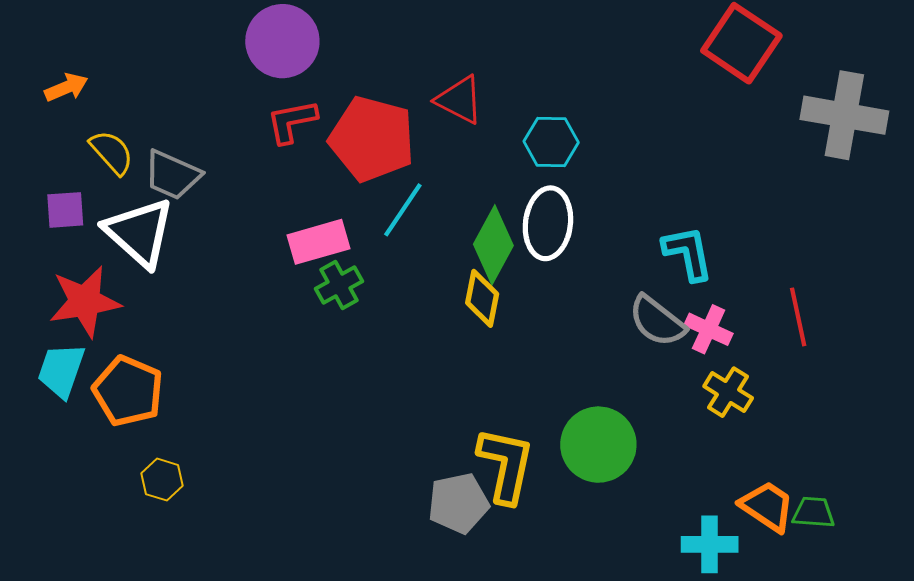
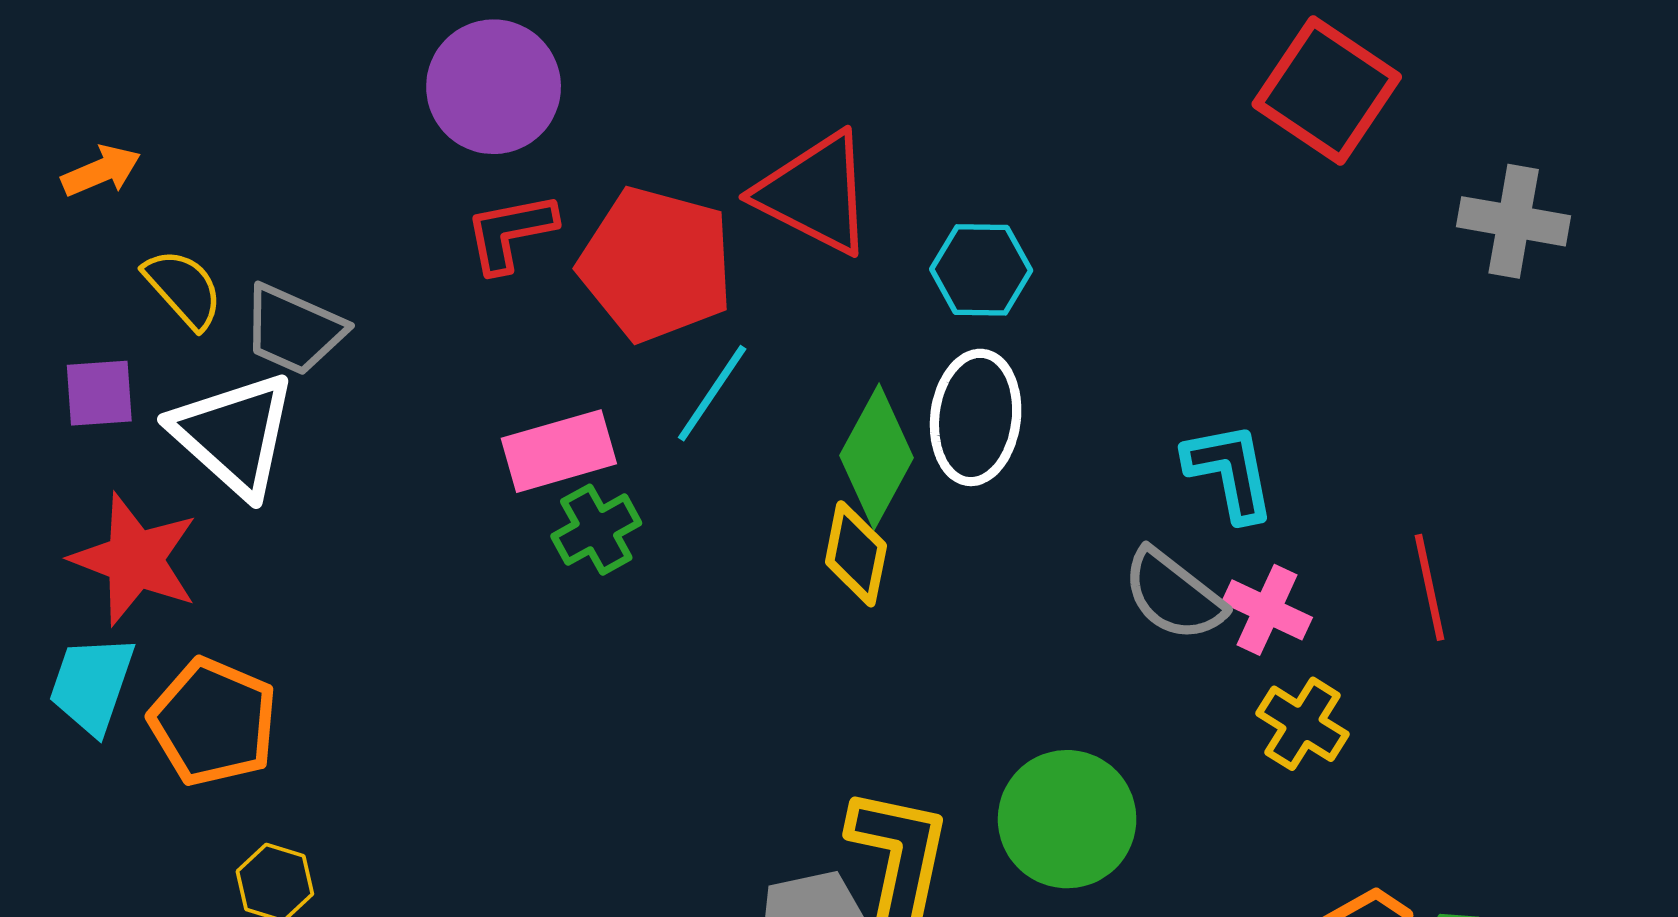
red triangle: (459, 100) -> (815, 193), size x1.4
gray cross: (844, 115) -> (1514, 221), size x0.7
red star: (85, 301) -> (135, 559), turned 30

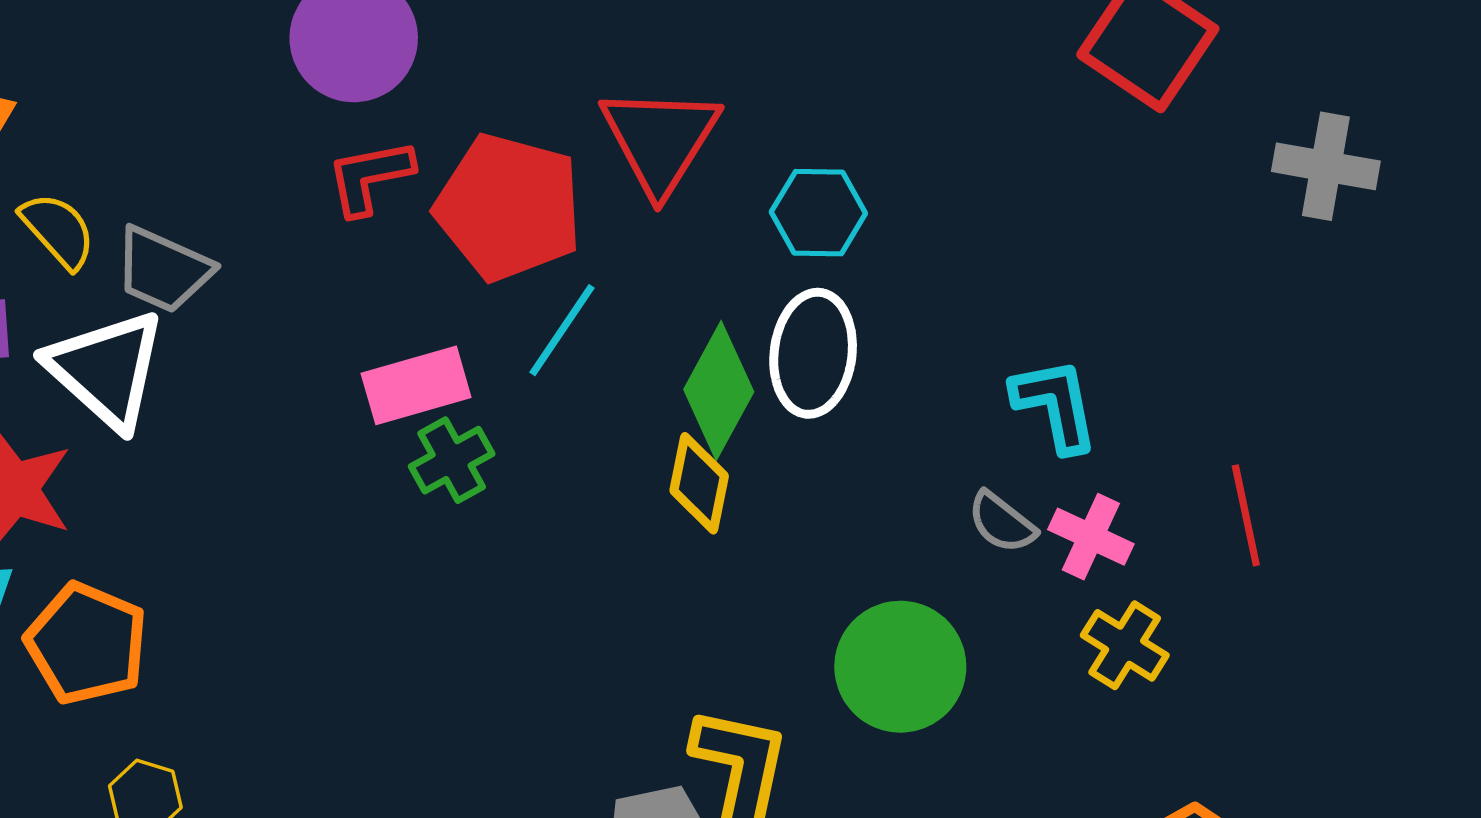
red triangle: (815, 193) -> (660, 140), turned 35
gray semicircle: (1174, 595) -> (1002, 522), size x0.7
green circle: (1067, 819) -> (900, 667), moved

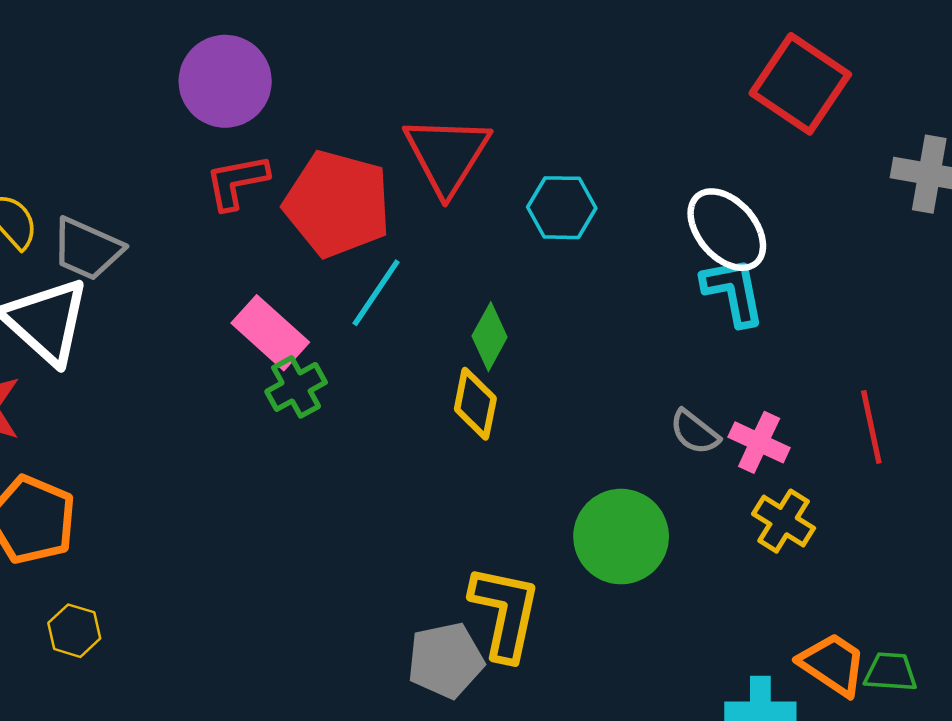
white ellipse: (813, 353) -> (727, 230), moved, turned -48
pink rectangle: (416, 385) -> (270, 333), turned 58
green diamond: (719, 391) -> (490, 337), size x0.7
cyan L-shape: (1055, 405) -> (733, 291), moved

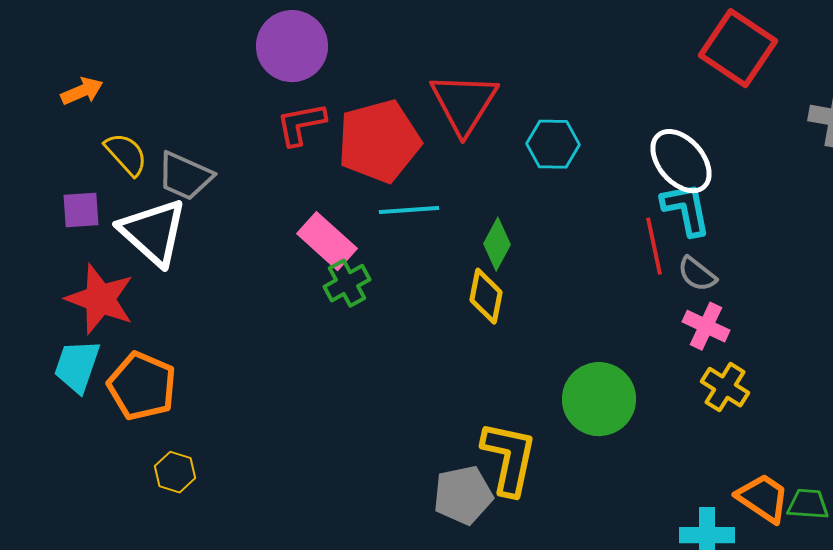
red pentagon: (337, 204) -> (379, 141), turned -30
cyan line: (376, 293) -> (409, 210), turned 52
red line: (871, 427) -> (654, 246), moved
gray semicircle: (695, 432) -> (697, 274), moved

